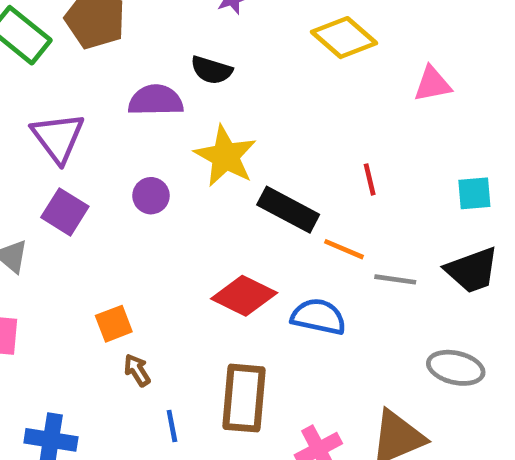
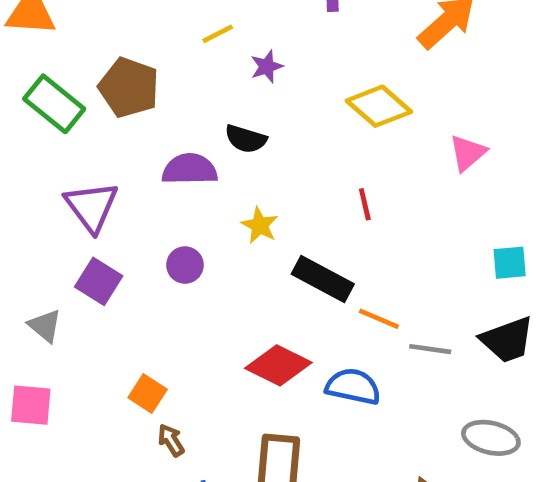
pink triangle: (432, 84) -> (468, 153), turned -30
yellow star: (225, 156) -> (260, 225), size x0.6
red line: (370, 179) -> (365, 204), moved
orange square: (114, 324) -> (148, 393), turned -36

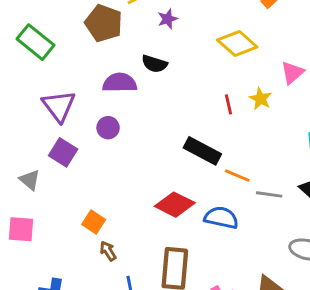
brown pentagon: (129, 87) -> (104, 23), moved
yellow star: (260, 225) -> (260, 99), moved
purple circle: (185, 265) -> (108, 128), moved

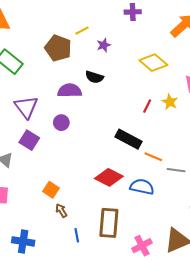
red line: (228, 104) -> (147, 106), turned 40

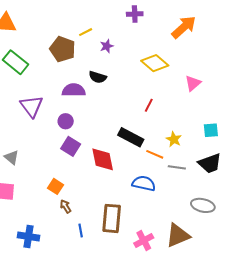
yellow star: (170, 102) -> (174, 139), moved
purple square: (29, 140) -> (71, 146), moved
red diamond: (109, 177) -> (103, 159), moved, turned 52

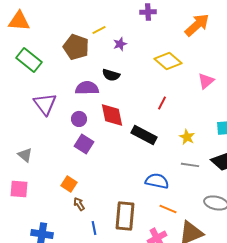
orange line: (155, 154) -> (168, 209), moved
red diamond: (103, 159) -> (112, 115), moved

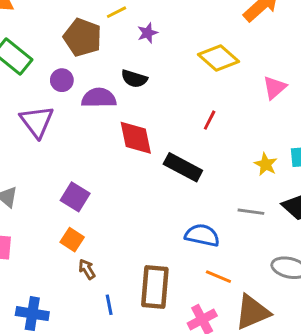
purple circle: (79, 119) -> (62, 80), moved
yellow star: (187, 137) -> (266, 164), moved
purple square: (84, 144) -> (75, 197), moved

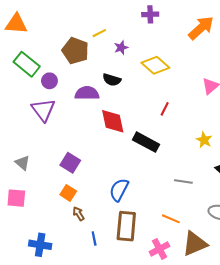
yellow diamond: (218, 58) -> (155, 65), moved
purple circle: (62, 80) -> (49, 81), moved
gray line: (251, 212) -> (183, 181), moved
blue semicircle: (202, 235) -> (119, 190), moved, turned -75

